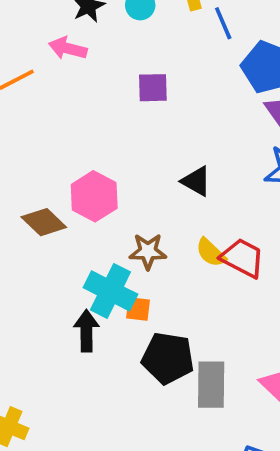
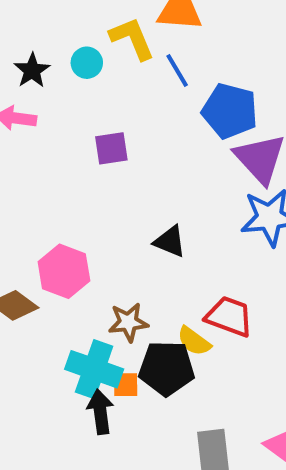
yellow semicircle: (211, 253) -> (194, 341), moved
black arrow: (86, 331) -> (100, 412), moved
black pentagon: (168, 358) -> (167, 368), moved

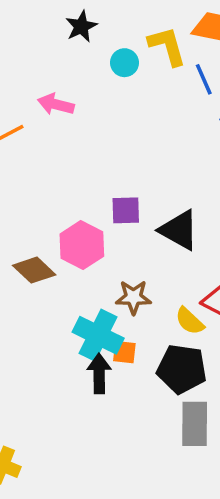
black star: (32, 70) -> (81, 26), moved
purple square: (111, 148) -> (126, 210), moved
black triangle: (170, 241) -> (179, 230), size x1.4
black pentagon: (167, 368) -> (182, 369), moved

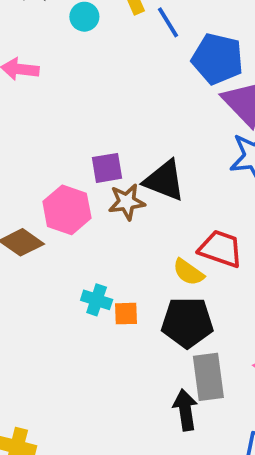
brown star: (133, 297) -> (127, 202), moved
cyan cross: (98, 335) -> (97, 300), size x0.6
black arrow: (99, 374) -> (185, 410), moved

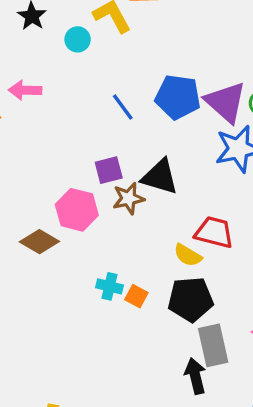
blue line: (168, 22) -> (123, 107), moved
blue pentagon: (217, 59) -> (178, 97), moved
orange square: (126, 314) -> (136, 296), turned 35

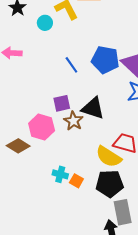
brown star: (129, 198) -> (73, 121), turned -30
yellow semicircle: (188, 255) -> (109, 157), size x1.5

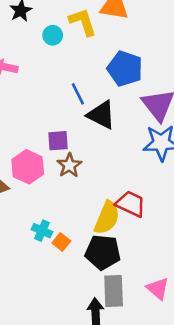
blue pentagon: (105, 60) -> (125, 69), moved
black triangle: (93, 108) -> (101, 115), moved
yellow semicircle: (109, 157) -> (107, 218), turned -108

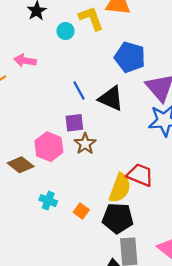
blue line: (78, 94) -> (79, 90), moved
cyan cross: (42, 231) -> (48, 201), moved

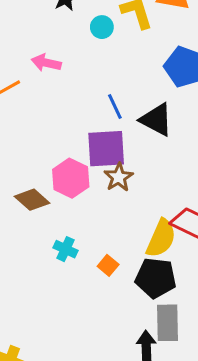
purple square: (74, 123) -> (106, 149), size x1.6

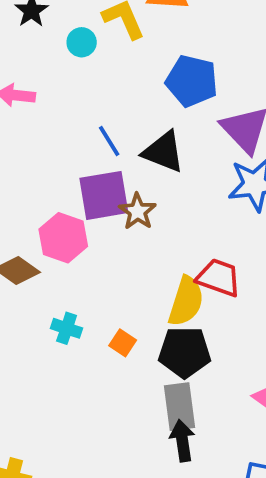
brown star: (119, 177) -> (137, 211), moved
gray rectangle: (167, 323) -> (179, 407), moved

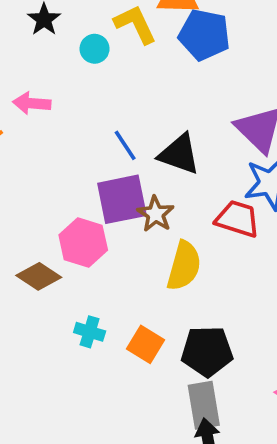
blue pentagon: (192, 81) -> (204, 35), moved
red trapezoid: (219, 278) -> (238, 219), moved
yellow semicircle: (186, 301) -> (184, 266), moved
orange square: (123, 343) -> (146, 344), size x1.4

